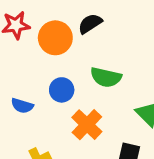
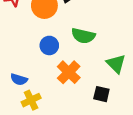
blue semicircle: (22, 106) -> (19, 79), moved

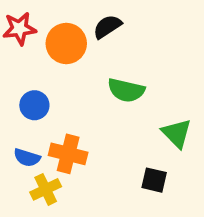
blue circle: (49, 45) -> (34, 105), moved
orange cross: (69, 72) -> (68, 154), moved, turned -30

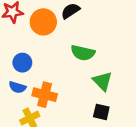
green triangle: (177, 133) -> (103, 81), moved
blue semicircle: (27, 158) -> (17, 87), moved

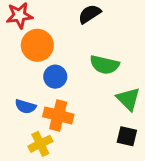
orange circle: (43, 22) -> (37, 45), moved
blue circle: (22, 63) -> (55, 77), moved

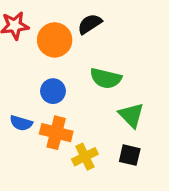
orange circle: (37, 45) -> (55, 40), moved
yellow cross: (40, 144) -> (85, 157), moved

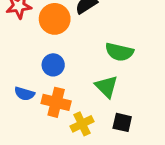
green semicircle: (106, 78) -> (119, 52), moved
green triangle: (131, 115) -> (106, 86), moved

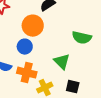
orange circle: (55, 19) -> (33, 26), moved
green semicircle: (119, 52) -> (82, 38), moved

